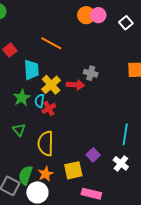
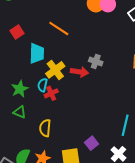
green star: (22, 98) -> (20, 89), moved
green triangle: (19, 130) -> (20, 112), turned -32
yellow semicircle: (46, 143) -> (45, 128), size x0.7

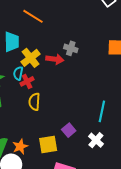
yellow semicircle: (45, 128) -> (34, 102), moved

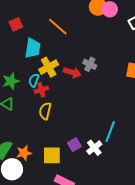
white cross: (96, 140) -> (94, 148), moved

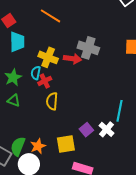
cyan trapezoid: (33, 48) -> (17, 42), moved
gray cross: (90, 64) -> (88, 48), size x1.5
yellow cross: (49, 67) -> (48, 57), turned -30

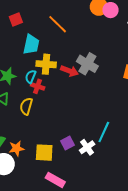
cyan trapezoid: (17, 42) -> (31, 44), moved
yellow cross: (48, 57) -> (46, 64), turned -30
red cross: (45, 81) -> (38, 86), turned 32
yellow semicircle: (52, 101) -> (26, 106), moved

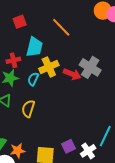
yellow cross: (46, 64) -> (49, 67), turned -30
red cross: (38, 86) -> (13, 60), moved, turned -32

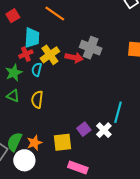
red cross: (13, 60) -> (26, 54), moved

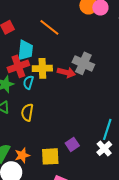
red cross: (26, 54) -> (18, 66), size x1.5
yellow cross: (50, 55) -> (42, 68), turned 30
white cross: (104, 130) -> (104, 148), moved

